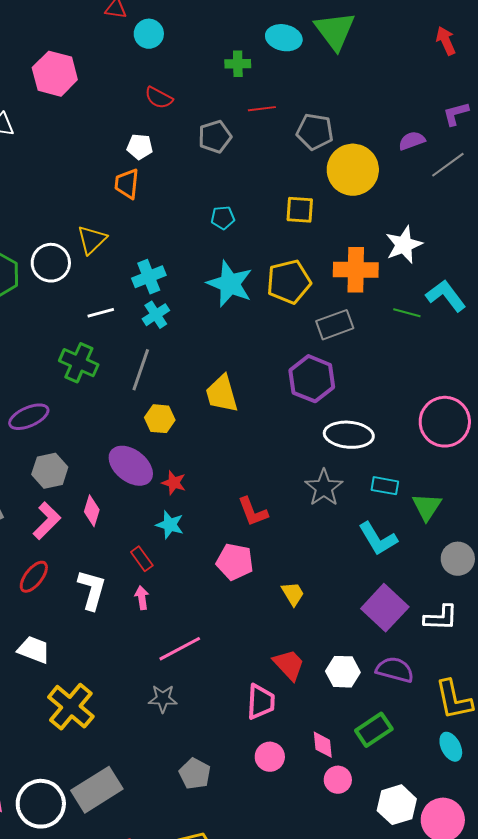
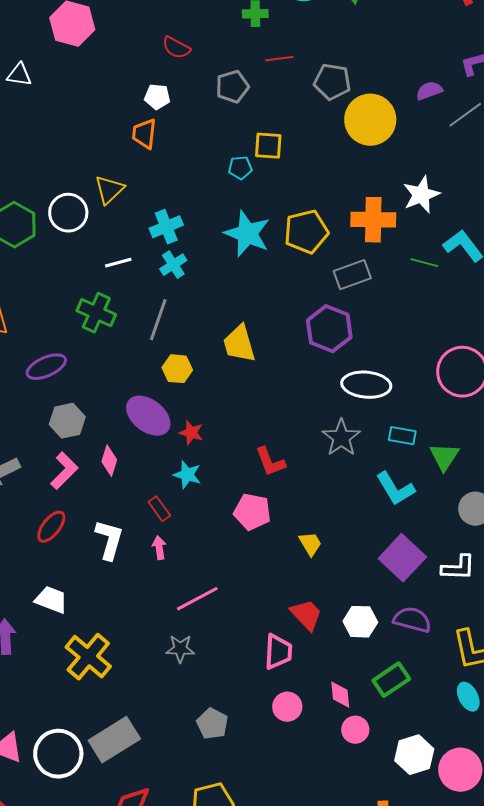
yellow square: (300, 210) -> (268, 146), moved

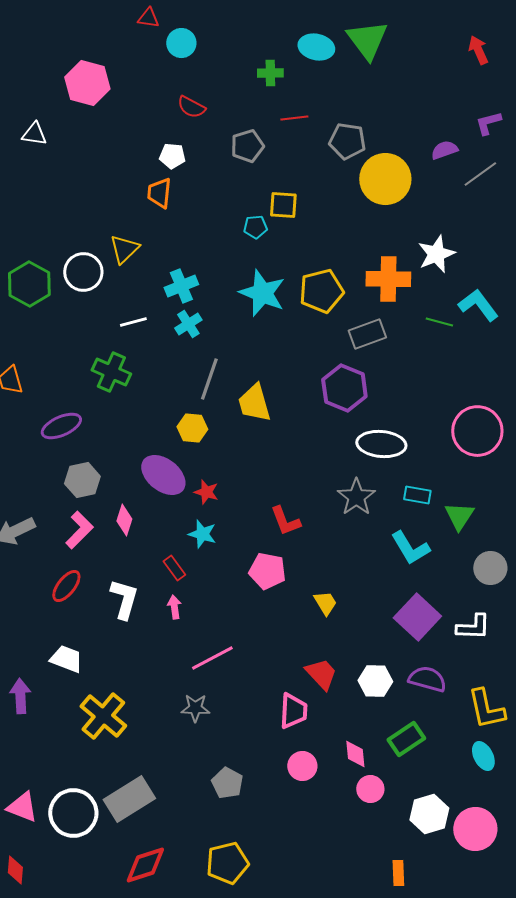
gray line: (158, 320) -> (209, 379), moved

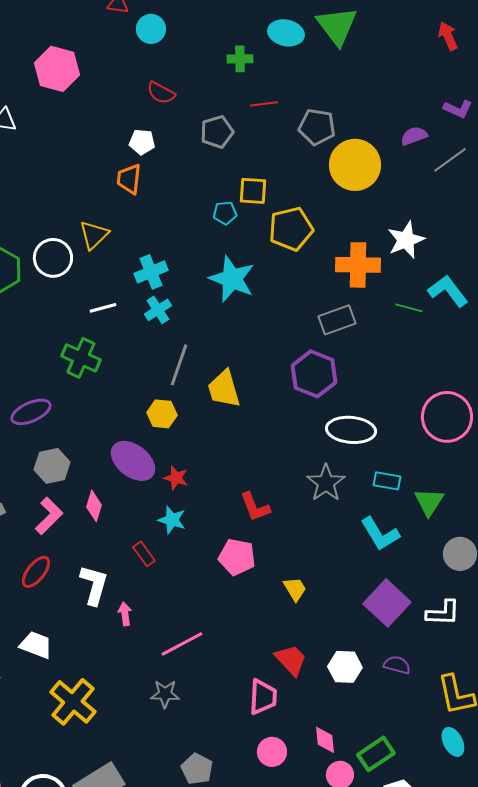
purple L-shape: (488, 123) -> (458, 109), turned -140
yellow pentagon: (321, 291) -> (291, 229), moved
pink arrow: (174, 607) -> (125, 614), moved
purple semicircle: (427, 679) -> (397, 665), size x0.7
green rectangle: (406, 739) -> (376, 754), moved

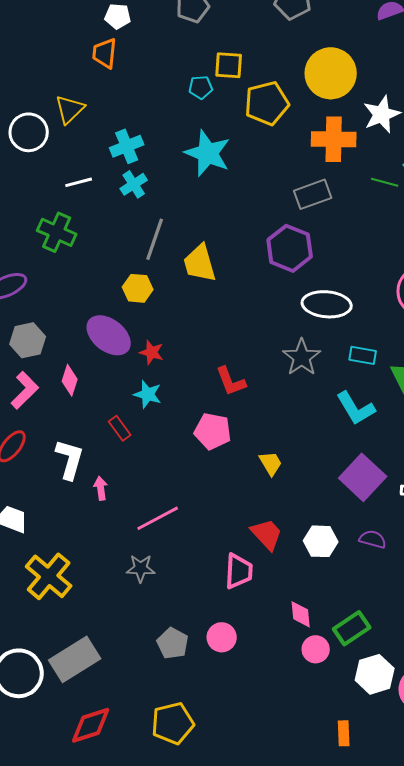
yellow circle: (355, 165) -> (331, 73), moved
pink circle: (272, 752) -> (222, 637), moved

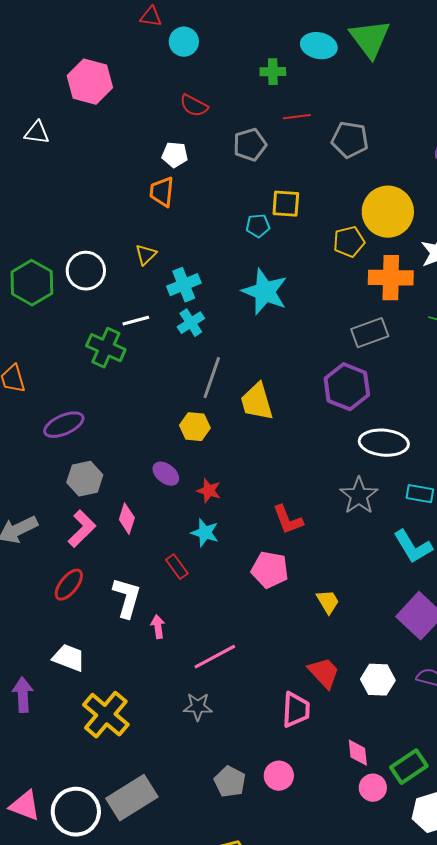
yellow pentagon: (267, 103) -> (349, 242), moved, size x0.7
yellow triangle: (70, 109) -> (146, 255), moved, size x0.7
green cross: (57, 232) -> (106, 348), moved
purple ellipse: (109, 335) -> (166, 474), size x0.6

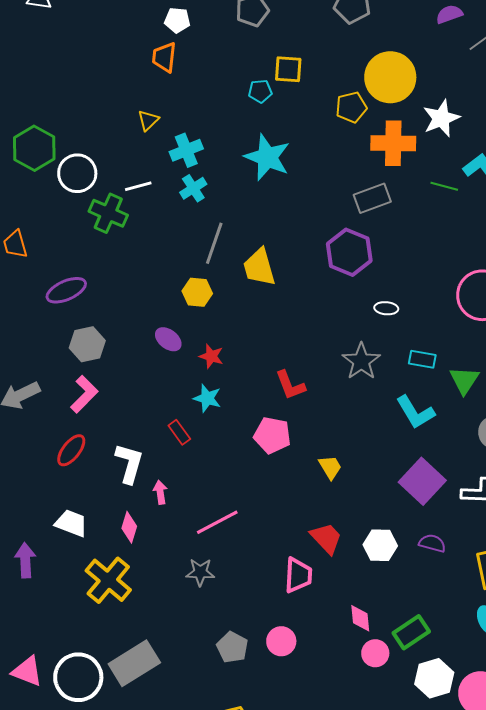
white circle: (86, 271) -> (77, 173), moved
white ellipse: (384, 443) -> (386, 308), size x0.5
pink diamond: (127, 519) -> (129, 527), moved

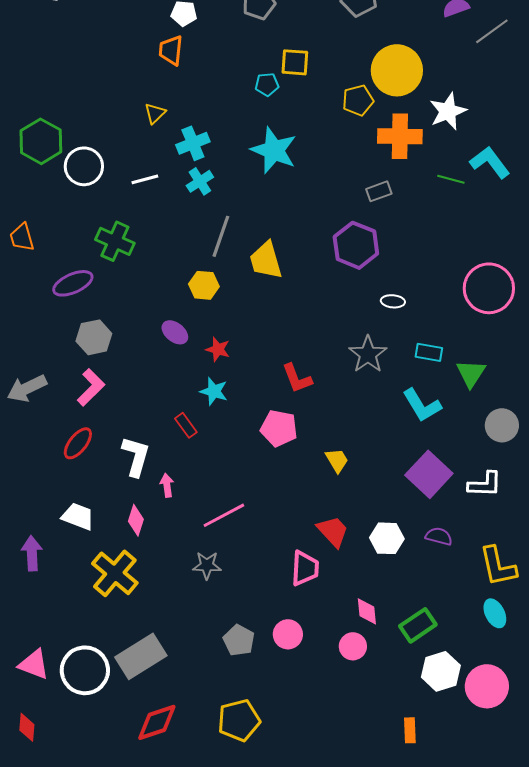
gray rectangle: (372, 198) -> (379, 191), size x0.7
green cross: (108, 213) -> (115, 241), moved
pink circle: (375, 653) -> (353, 646), moved

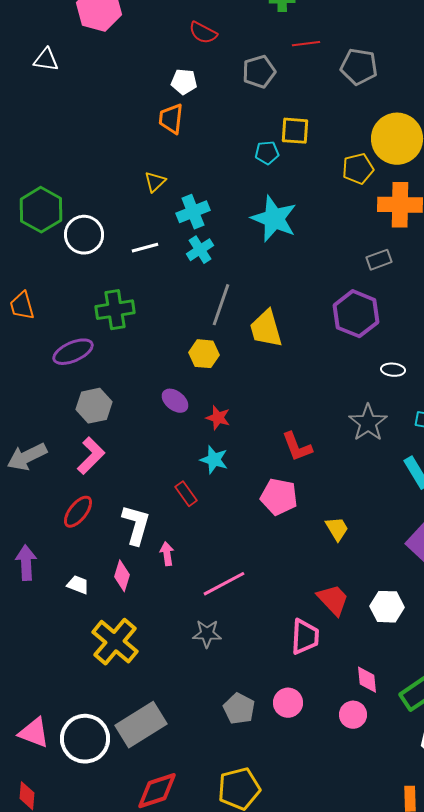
green cross: (115, 241) -> (115, 310), turned -33
white trapezoid: (78, 516) -> (78, 585), size x0.7
pink diamond: (136, 520) -> (122, 576), moved
purple arrow: (32, 553) -> (26, 563), moved

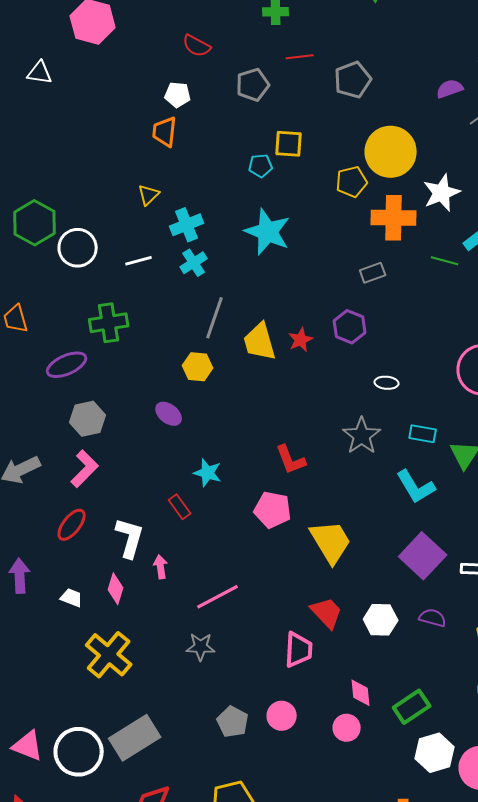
gray pentagon: (359, 67) -> (353, 80), turned -30
purple hexagon: (356, 314) -> (350, 327), size x0.7
red star: (218, 418) -> (301, 340), moved, turned 30
yellow trapezoid: (337, 529) -> (331, 542), size x1.8

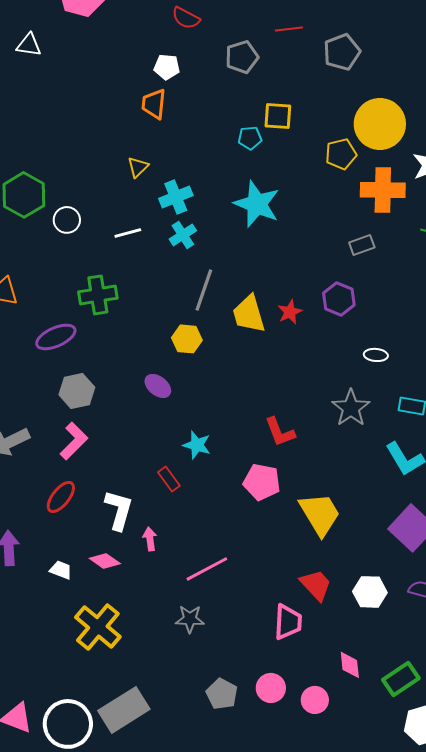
white circle: (78, 248) -> (67, 220), size x0.7
pink diamond: (116, 589) -> (105, 561), turned -72
pink circle: (347, 728) -> (315, 700), moved

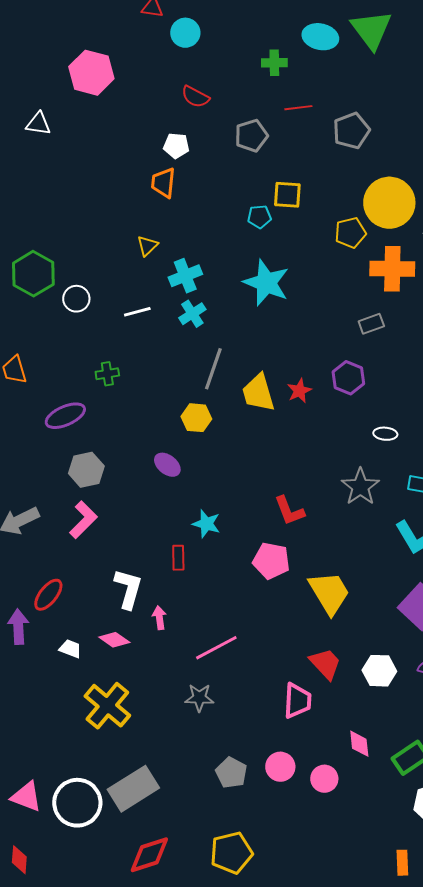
green cross: (98, 295) -> (107, 374), size x0.6
red rectangle: (169, 479) -> (178, 558), turned 35
red ellipse: (61, 497) -> (48, 595), moved

